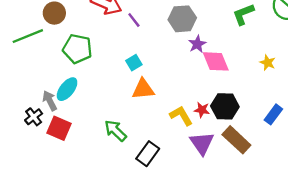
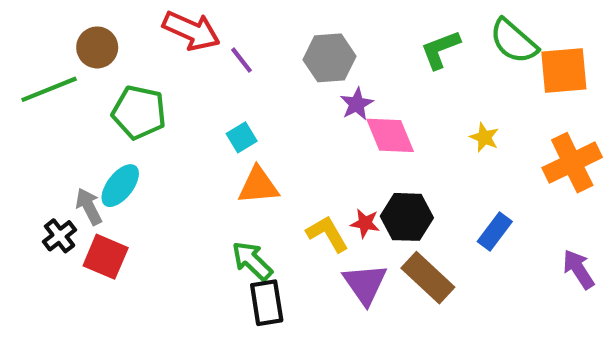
green arrow: (115, 131) -> (252, 261), moved
black rectangle: (148, 154) -> (267, 303), turned -45

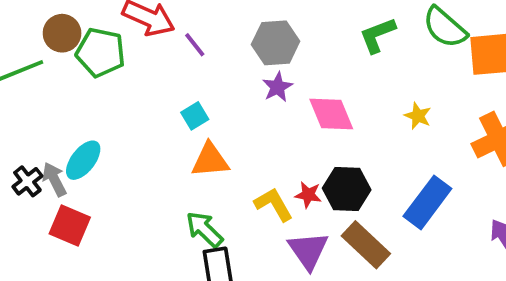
purple star: (357, 104) -> (277, 87), moved
green pentagon: (139, 112) -> (101, 52), moved
blue rectangle: (495, 232) -> (427, 202), size x1.5
black cross: (60, 236) -> (27, 181), moved

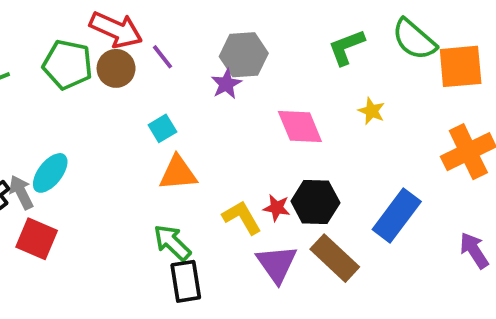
brown circle: (62, 33) -> (116, 68), moved
purple star: (277, 87) -> (226, 84), moved
yellow star: (418, 116) -> (372, 111), moved

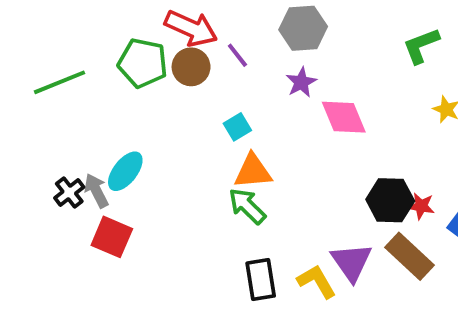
gray hexagon: (244, 55) -> (303, 28), moved
pink diamond: (300, 126) -> (344, 117), moved
red star: (277, 208) -> (421, 206), moved
yellow L-shape: (242, 217) -> (317, 281), moved
green arrow: (172, 243) -> (247, 206), moved

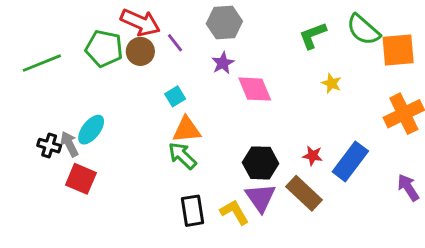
black cross: (69, 193) -> (49, 146), turned -35
black hexagon: (390, 200) -> (261, 163), moved

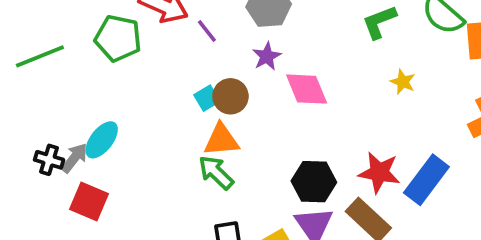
brown circle: (140, 51) -> (230, 96), moved
gray arrow: (69, 144) -> (74, 158), turned 65
red star: (313, 156) -> (379, 173), size x1.6

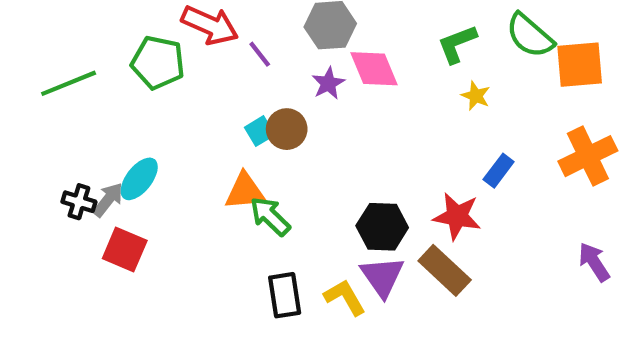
yellow star: (403, 82) -> (476, 96), moved
pink diamond: (307, 89) -> (374, 69), moved
orange triangle: (221, 140) -> (245, 191), moved
blue rectangle: (426, 180) -> (499, 171), moved, size x0.6

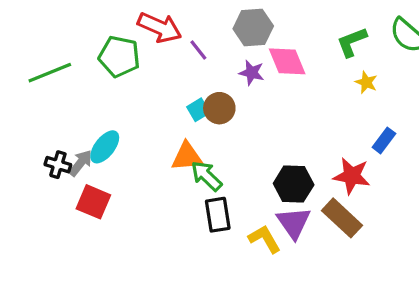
purple star: (328, 83) -> (252, 73), turned -30
black rectangle: (285, 295) -> (218, 215), moved

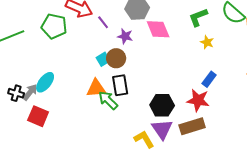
purple star: (252, 73) -> (125, 36), moved
blue rectangle: (384, 140) -> (209, 79), moved
black rectangle: (218, 215) -> (120, 85), moved
brown rectangle: (342, 218) -> (192, 126), turned -60

